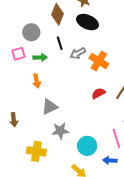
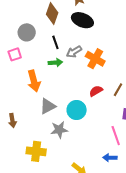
green arrow: (40, 57) -> (55, 63), moved
orange arrow: (37, 81) -> (34, 81), size x1.5
cyan circle: (87, 146) -> (77, 110), moved

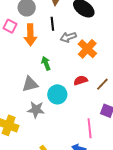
pink square: (15, 54) -> (10, 26), turned 32
green arrow: (55, 63) -> (46, 63), moved, turned -120
orange arrow: (34, 81) -> (30, 35), moved

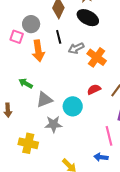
pink square: (10, 26) -> (17, 37), moved
green arrow: (46, 63) -> (26, 83), moved, turned -32

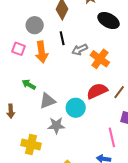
black ellipse: (88, 18) -> (109, 20), moved
pink square: (17, 37) -> (18, 49), moved
red semicircle: (94, 89) -> (97, 91), size x1.5

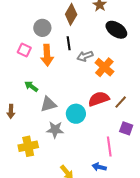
yellow cross: (31, 144) -> (28, 146), turned -30

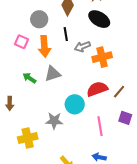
black ellipse: (116, 30) -> (99, 19), moved
orange cross: (104, 67) -> (102, 57), turned 36
gray triangle: (48, 104) -> (53, 74), moved
pink line: (109, 147) -> (100, 126), moved

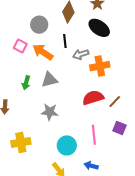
orange arrow: (44, 46) -> (43, 52), turned 125
green arrow: (29, 78) -> (26, 83), turned -112
cyan circle: (75, 104) -> (67, 145), moved
gray star: (54, 121) -> (50, 112), moved

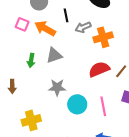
cyan circle: (67, 145) -> (77, 104), moved

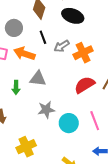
gray triangle: (54, 55) -> (38, 79), turned 36

